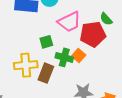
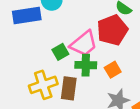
pink trapezoid: (69, 22) -> (84, 44), moved
orange square: (79, 55) -> (113, 70), moved, turned 32

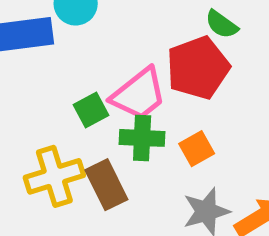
brown rectangle: (69, 88) -> (106, 185), turned -35

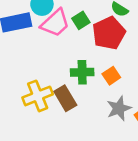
pink trapezoid: (139, 94) -> (55, 23), moved
green square: (91, 110) -> (81, 20), moved

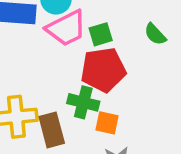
red pentagon: (109, 33) -> (103, 70), moved
orange square: (111, 76) -> (107, 123), moved, turned 30

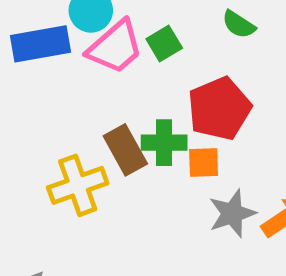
red pentagon: (103, 70) -> (219, 109), moved
brown rectangle: (52, 130) -> (125, 150), moved

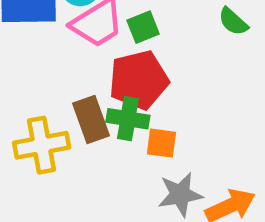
green semicircle: (239, 24) -> (233, 22), moved
red pentagon: (219, 109) -> (139, 80), moved

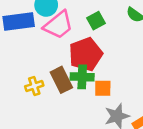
green square: (143, 27) -> (96, 21), moved
yellow cross: (42, 145) -> (34, 86), moved, size x0.6

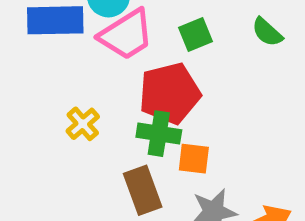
brown rectangle: (61, 80) -> (143, 190), moved
yellow cross: (34, 86) -> (83, 124), moved, turned -30

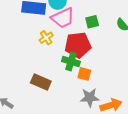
yellow cross: (83, 124) -> (46, 38), moved
brown rectangle: (143, 190) -> (41, 82), moved, turned -54

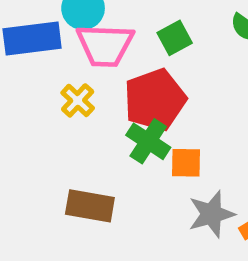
pink trapezoid: (63, 18) -> (105, 45), turned 40
green cross: (71, 61) -> (148, 141), turned 30

